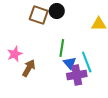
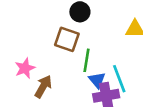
brown square: (39, 15) -> (67, 39), moved

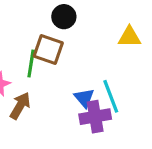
green line: (86, 60) -> (31, 64), moved

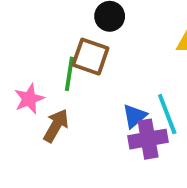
blue triangle: (84, 98) -> (135, 116), turned 30

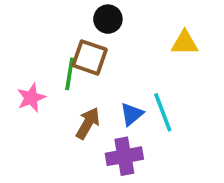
brown arrow: (56, 126) -> (88, 123), moved
purple cross: (148, 139) -> (124, 156), moved

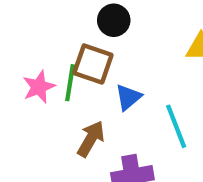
pink star: (31, 98) -> (39, 87), moved
blue triangle: (132, 114) -> (128, 97), moved

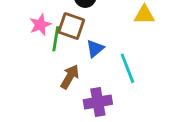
pink star: (39, 87) -> (40, 25), moved

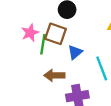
brown arrow: (70, 77) -> (54, 75), turned -120

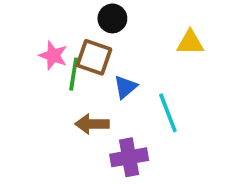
pink star: (30, 33) -> (53, 55), turned -30

